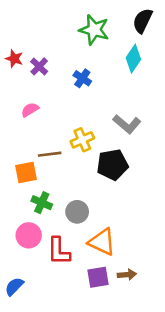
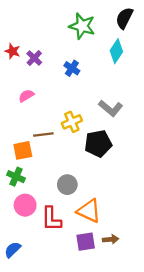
green cross: (42, 203) -> (16, 177), moved

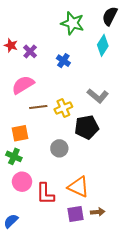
pink semicircle: (26, 96) -> (23, 85), size x1.6
brown line: (43, 134) -> (38, 107), moved
gray circle: (67, 185) -> (59, 148), moved

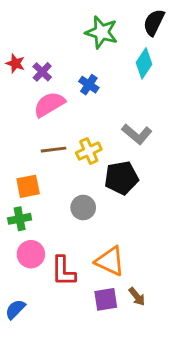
pink semicircle: (23, 85) -> (49, 104), moved
green cross: (14, 156) -> (20, 219), turned -35
brown arrow: (98, 212) -> (137, 297), turned 56

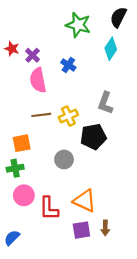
pink semicircle: (49, 104) -> (38, 80), turned -70
gray L-shape: (137, 134) -> (105, 103), turned 70
brown arrow: (137, 297) -> (105, 228), turned 40

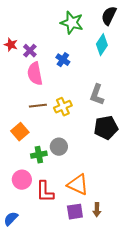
black pentagon: (93, 137) -> (106, 128), moved
orange square: (22, 143) -> (20, 132), turned -30
green cross: (15, 168) -> (39, 155), moved

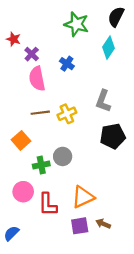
red star: (11, 45) -> (14, 39), moved
orange triangle: (78, 185) -> (83, 197), turned -50
brown arrow: (97, 210) -> (103, 224), turned 112

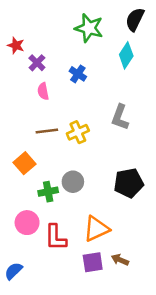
pink semicircle: (37, 79) -> (43, 91), size x0.6
black pentagon: (113, 136) -> (129, 183), moved

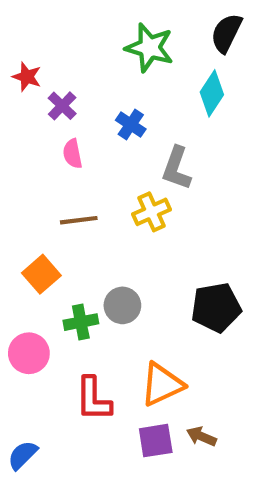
gray L-shape: (120, 117) -> (176, 168), moved
yellow cross: (78, 132) -> (152, 212), moved
pink circle: (27, 223) -> (29, 353), moved

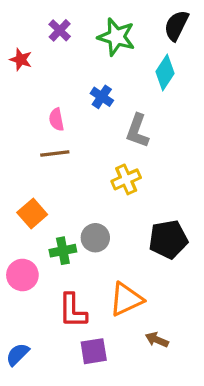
purple cross: (62, 106) -> (60, 30), moved
yellow cross: (152, 212) -> (126, 179), moved
brown line: (79, 220) -> (55, 154), moved
purple square: (156, 441) -> (94, 351), moved

